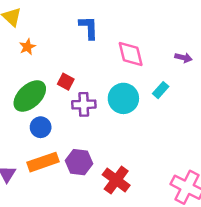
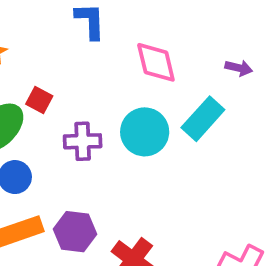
red square: (66, 82) -> (39, 100), moved
cyan rectangle: (161, 90) -> (203, 119), size x1.6

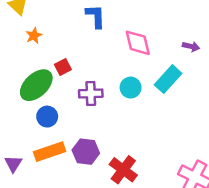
red square: (39, 100) -> (63, 67), turned 35
cyan circle: (145, 132) -> (131, 88), size x0.7

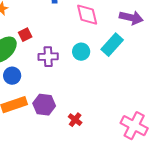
purple arrow: (191, 46) -> (131, 18), size x1.6
red cross: (123, 170) -> (75, 120), size x0.6

